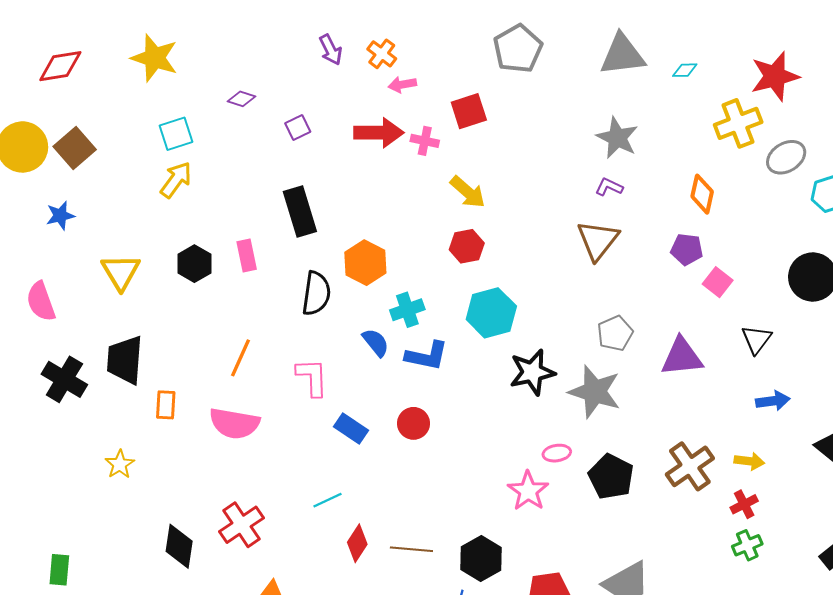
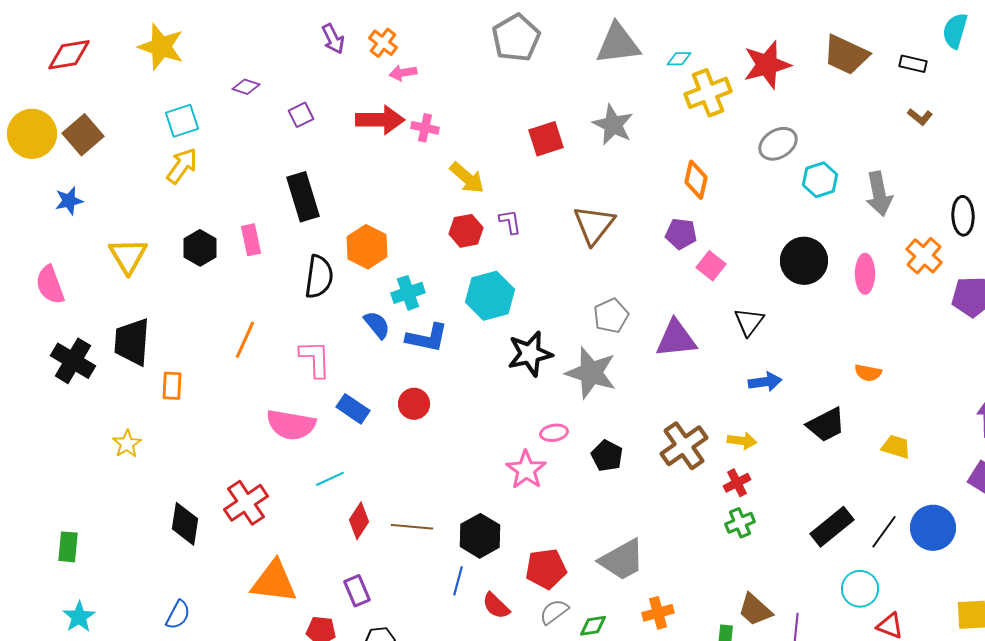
red square: (469, 111) -> (546, 139), moved
yellow cross: (738, 123) -> (708, 93), moved
purple L-shape: (609, 187) -> (510, 222), moved, turned 56
pink semicircle: (234, 423) -> (291, 425), moved
black pentagon: (611, 477) -> (607, 456), size x0.7

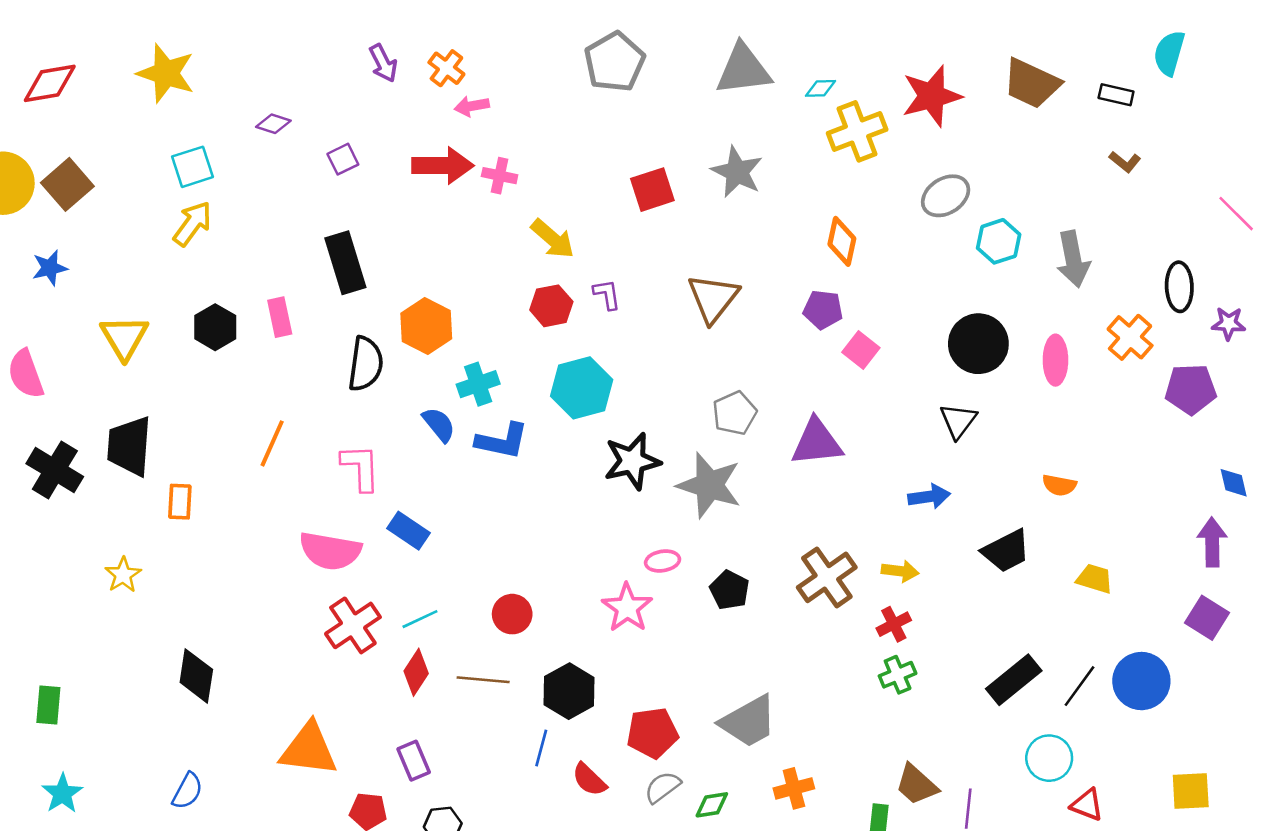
black triangle: (749, 322) -> (958, 421), moved
red circle: (414, 404) -> (512, 614), moved
cyan line: (330, 479) -> (420, 619), moved
red cross: (246, 503) -> (353, 625), moved

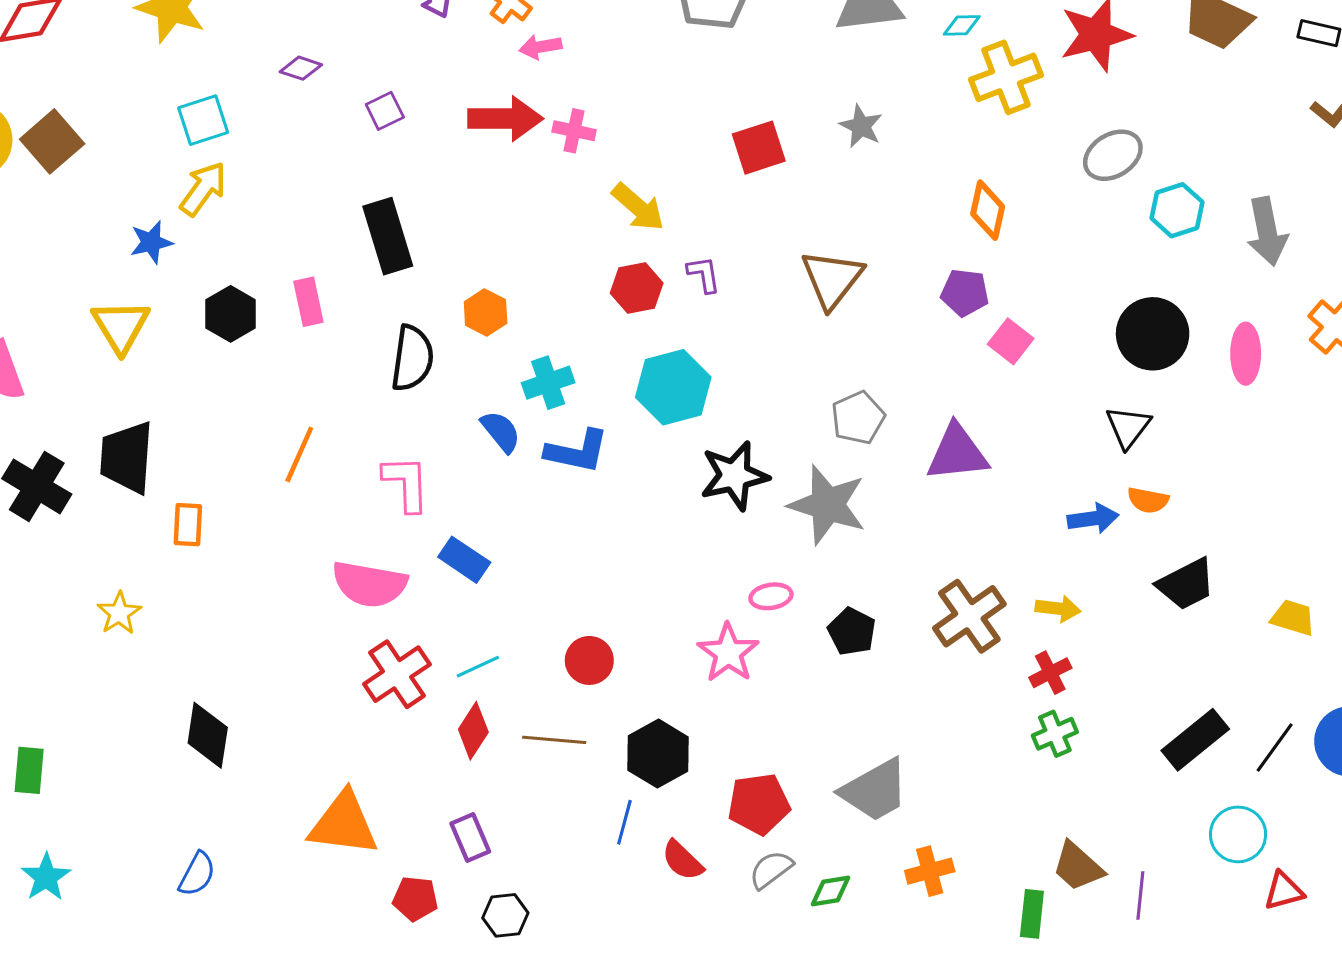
gray star: (737, 172) -> (861, 126), size x0.7
blue star: (50, 268) -> (151, 242), moved
orange hexagon: (426, 326) -> (486, 312), size x0.7
orange semicircle: (1059, 485) -> (1148, 500), moved
red triangle: (1087, 805) -> (1284, 891), turned -36

